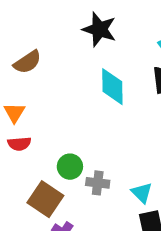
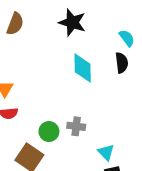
brown semicircle: (27, 62) -> (15, 24), moved, turned -35
gray cross: (98, 183) -> (76, 126), moved

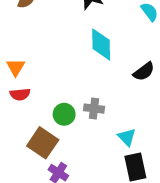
black semicircle: (122, 63) -> (144, 72), moved, turned 60

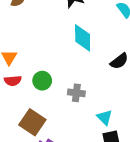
green circle: (64, 114) -> (42, 81), moved

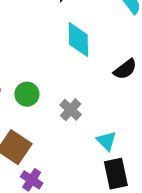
gray cross: (76, 93) -> (71, 110), turned 35

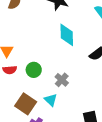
cyan triangle: (106, 141) -> (51, 100), moved

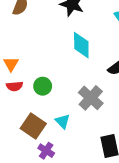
gray cross: (62, 80) -> (91, 98), moved, size x1.5

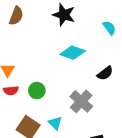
cyan diamond: (81, 45) -> (73, 53), turned -70

